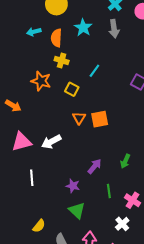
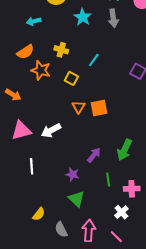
orange semicircle: (56, 38) -> (25, 52), moved, turned -126
green arrow: (125, 161) -> (124, 150), size x1.5
pink cross: (132, 200) -> (132, 189), turned -35

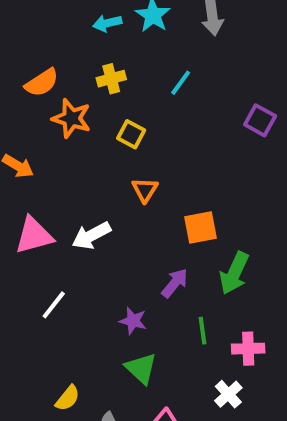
cyan arrow: (34, 21) -> (107, 23), moved
yellow cross: (61, 50) -> (111, 79), turned -32
cyan line: (94, 60) -> (181, 83), moved
orange square: (99, 108) -> (201, 228), moved
white line: (32, 166) -> (54, 305), turned 42

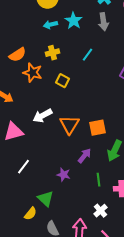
orange triangle: (145, 190) -> (70, 125), moved, size x1.5
white arrow: (91, 235) -> (42, 116), moved
green triangle: (141, 368) -> (46, 199), moved
white cross: (228, 394) -> (100, 211), moved

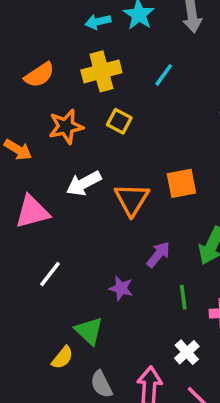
yellow cross: (52, 53) -> (101, 71), size x1.5
orange star: (32, 73) -> (66, 127), moved, turned -30
orange square: (98, 128) -> (181, 183), moved

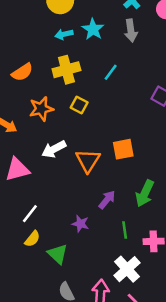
white cross: (187, 352) -> (127, 269), size x1.5
yellow semicircle: (62, 358) -> (32, 239), moved

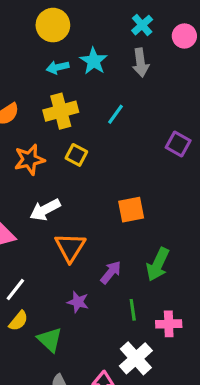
orange triangle: (88, 161) -> (70, 247), moved

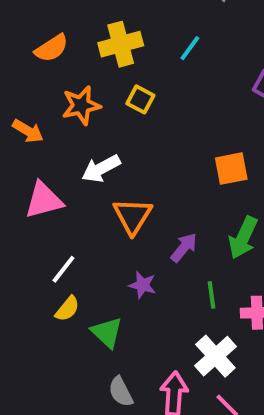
orange square: (131, 210) -> (231, 169), moved

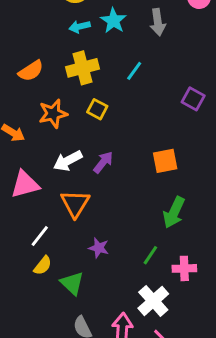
orange triangle: (133, 216) -> (75, 204), moved
purple arrow: (184, 248) -> (103, 162), moved
green line: (212, 295) -> (150, 255), turned 42

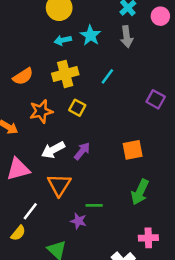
green line: (150, 255) -> (94, 205), moved, turned 56
yellow semicircle: (43, 266) -> (18, 233), moved

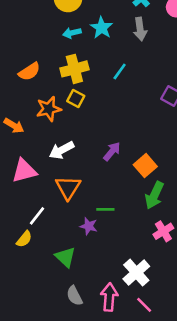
yellow square: (77, 108) -> (76, 99), moved
orange square: (133, 150) -> (145, 166), moved, turned -30
purple arrow: (82, 151) -> (112, 151), moved
pink cross: (148, 238) -> (163, 231), moved, turned -30

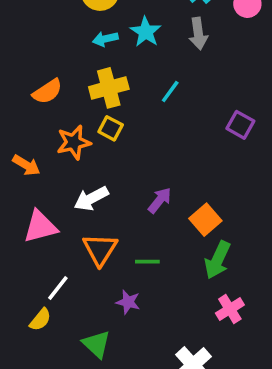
green line: (105, 209) -> (147, 262), moved

